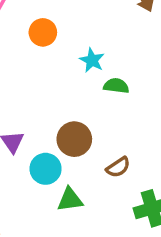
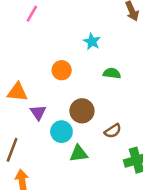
orange circle: (43, 32) -> (62, 70), moved
cyan star: (92, 60) -> (92, 41), moved

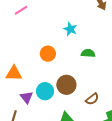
pink line: (32, 14) -> (21, 10), turned 32
purple triangle: (38, 112) -> (27, 97), moved
cyan circle: (61, 132) -> (45, 91), moved

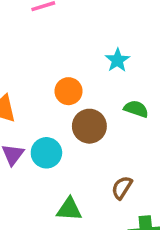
brown circle: (66, 85) -> (89, 126), moved
brown semicircle: (92, 99) -> (122, 188), turned 144

